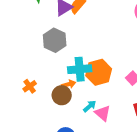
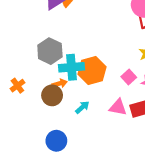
gray hexagon: (55, 40) -> (50, 51), moved
pink triangle: (103, 113) -> (118, 107), moved, turned -30

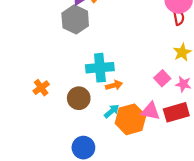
gray hexagon: (50, 51) -> (75, 19), moved
orange hexagon: (92, 71) -> (130, 119), moved
orange arrow: (60, 83) -> (114, 85), moved

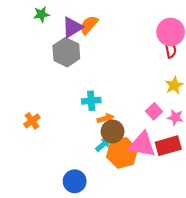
cyan cross: (100, 68) -> (91, 101), size x0.7
brown circle: (79, 98) -> (113, 132), moved
pink triangle: (150, 111) -> (142, 145), size x1.4

